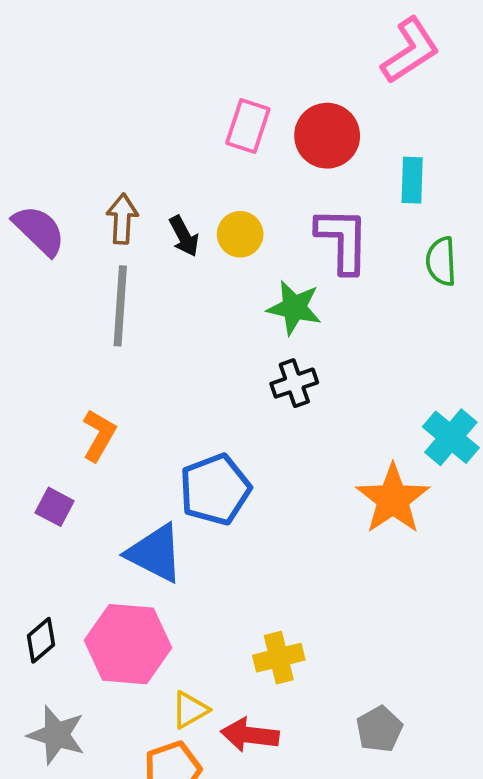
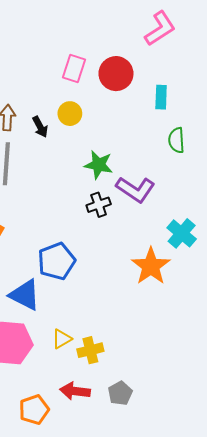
yellow circle: (240, 234) -> (70, 114), moved
purple L-shape: (343, 240) -> (135, 189), moved, turned 123
yellow triangle: (190, 710) -> (62, 339), moved
gray pentagon: (379, 729) -> (120, 393), moved

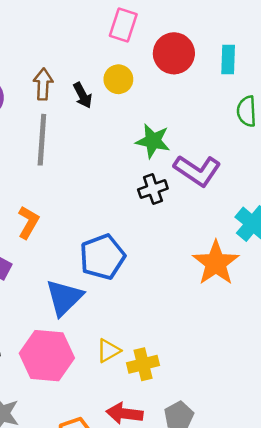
red circle: (116, 74) -> (174, 53), moved
blue triangle: (25, 295) -> (64, 298), turned 48

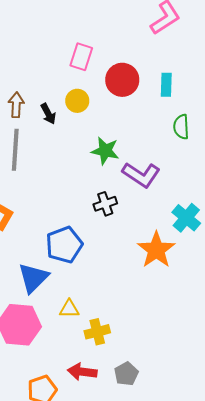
black cross: (153, 189) -> (105, 204), moved
yellow triangle: (109, 351) -> (69, 309), moved, turned 30

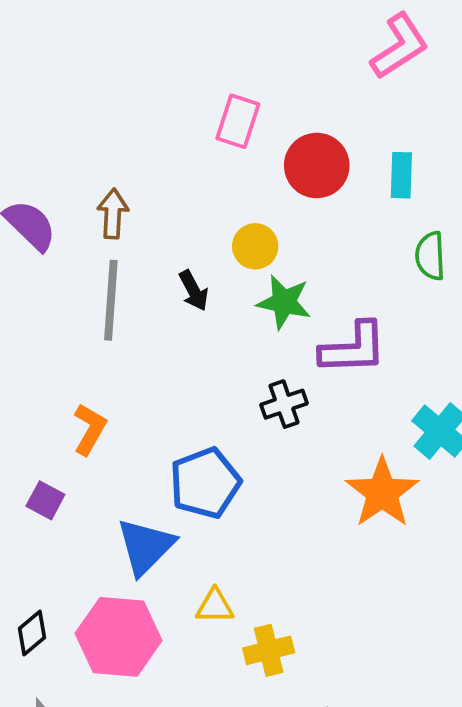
yellow circle: (77, 101) -> (255, 246), moved
black arrow: (48, 114) -> (194, 291), moved
purple L-shape: (141, 175) -> (353, 348), turned -36

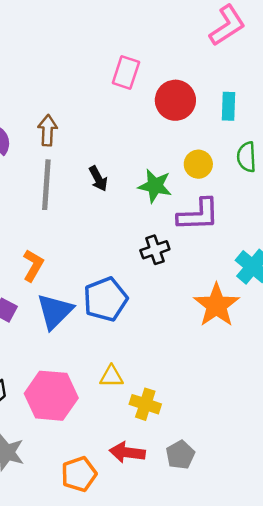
yellow circle: (255, 246) -> (198, 164), moved
blue triangle: (146, 546) -> (55, 311), moved
yellow cross: (269, 650) -> (145, 404), turned 32

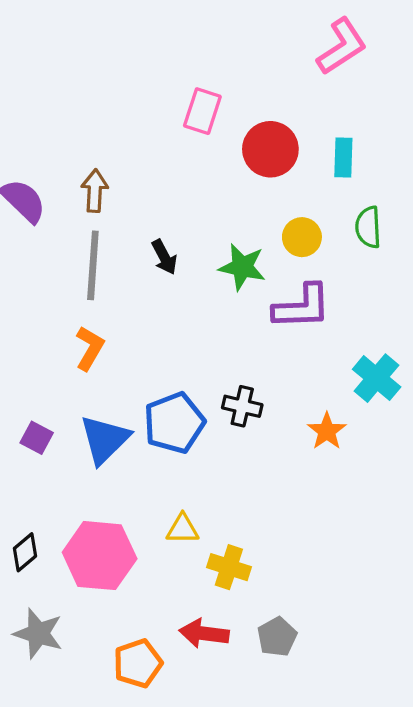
black cross: (155, 250) -> (242, 406), moved, turned 32
orange L-shape: (33, 265) -> (90, 348), moved
orange star: (216, 305) -> (327, 431), size x0.6

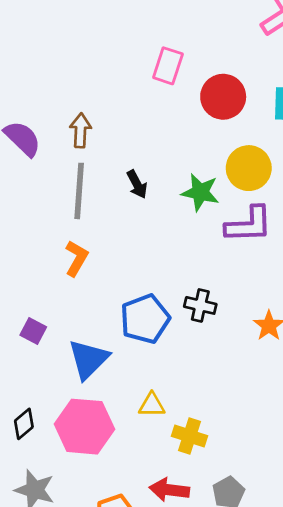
yellow circle: (302, 237) -> (249, 168), size x1.4
blue triangle: (105, 439) -> (89, 359), moved

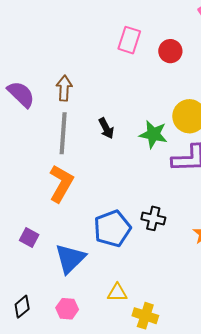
red circle: (223, 97) -> (170, 51), moved, size x0.7
orange L-shape: (76, 258) -> (61, 183), size x1.4
pink hexagon: (84, 427) -> (67, 309), size x0.5

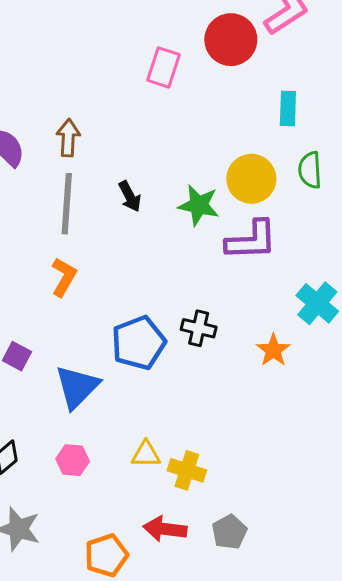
red circle: (170, 51) -> (231, 40), moved, size x1.5
orange L-shape: (61, 183) -> (64, 277), size x0.7
yellow triangle: (117, 293) -> (146, 454), moved

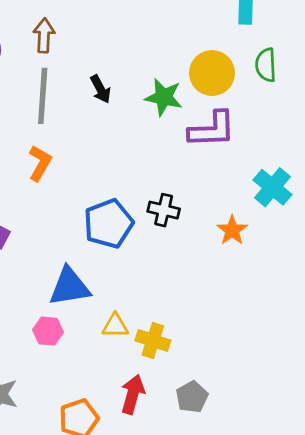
blue triangle: (77, 387) -> (70, 287), moved, turned 36
red arrow: (165, 529) -> (133, 394), turned 99

